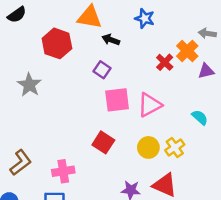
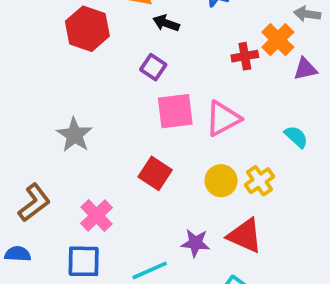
red cross: (165, 62) -> (245, 56), turned 36
gray star: (29, 85) -> (74, 135), moved
pink cross: (63, 171) -> (96, 216), turned -35

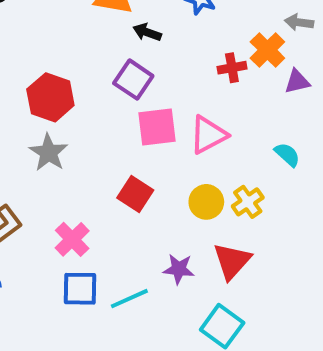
red hexagon: (87, 29) -> (50, 97), moved
purple square: (153, 67) -> (133, 80), size x1.4
red triangle: (245, 236) -> (232, 261), turned 48
blue square: (84, 261) -> (80, 289), moved

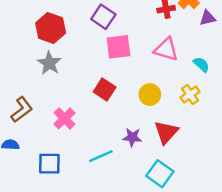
pink triangle: (208, 135) -> (166, 49), moved, turned 44
yellow cross: (248, 202) -> (190, 95), moved
blue square: (80, 289) -> (49, 164), moved

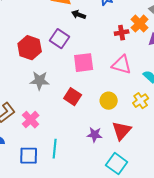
purple square: (103, 17) -> (60, 39), moved
gray star: (49, 63) -> (40, 81), moved, turned -30
pink cross: (64, 118) -> (31, 120), moved
cyan line: (101, 156) -> (55, 149), moved, turned -60

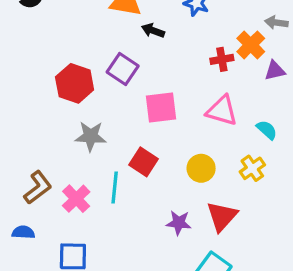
cyan line: (55, 149) -> (115, 188), moved

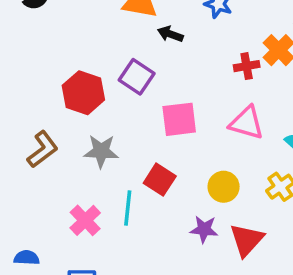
brown L-shape: (38, 188) -> (43, 149), moved
purple star: (179, 223) -> (204, 229), moved

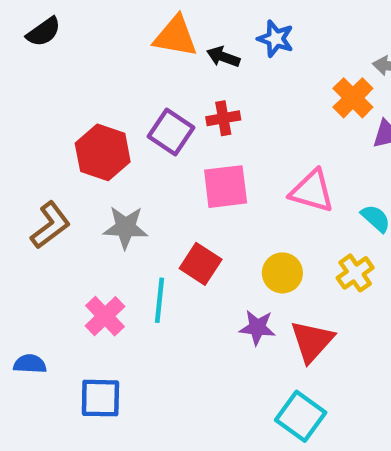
black arrow: (170, 34) -> (223, 57), moved
red cross: (247, 66) -> (223, 118), moved

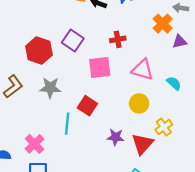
red cross: (223, 118) -> (118, 39), moved
yellow circle: (282, 273) -> (139, 103), moved
yellow cross: (355, 273) -> (164, 127), moved
pink cross: (105, 316) -> (35, 144), moved

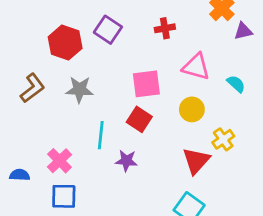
pink square: (100, 67) -> (146, 84), moved
red square: (87, 106) -> (139, 119), moved
purple star: (115, 137) -> (126, 161), moved

